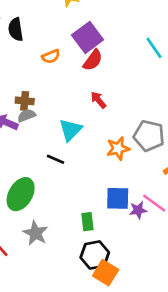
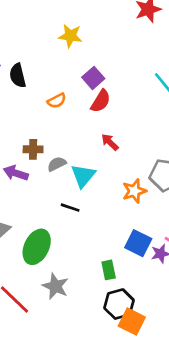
purple square: (88, 37) -> (93, 78), size x0.7
gray semicircle: (26, 116) -> (57, 164), moved
blue square: (118, 198) -> (138, 243), turned 30

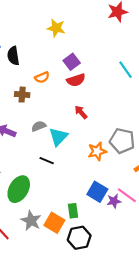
red semicircle: (101, 101) -> (76, 80), turned 36
brown cross: (33, 149) -> (22, 95), moved
orange square: (132, 322) -> (54, 223), moved

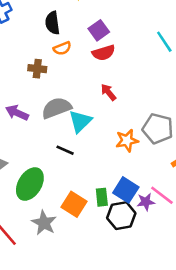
black semicircle: (13, 56) -> (52, 23), moved
gray semicircle: (39, 126) -> (56, 108), size x1.6
green rectangle: (73, 211) -> (102, 197), moved
orange square: (54, 223) -> (74, 204), moved
black hexagon: (79, 238) -> (121, 216), moved

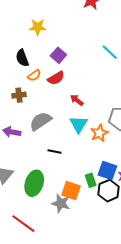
red semicircle: (104, 53) -> (56, 78), moved
cyan triangle: (80, 121) -> (79, 124), moved
gray star: (44, 223) -> (61, 203), moved

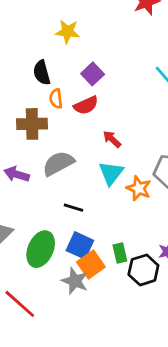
orange semicircle: (34, 75) -> (56, 99), turned 112
brown cross: (19, 95) -> (32, 124), size x1.5
orange star: (99, 133) -> (139, 188), turned -30
blue square: (107, 170) -> (80, 245), moved
orange square: (71, 191) -> (91, 265), turned 30

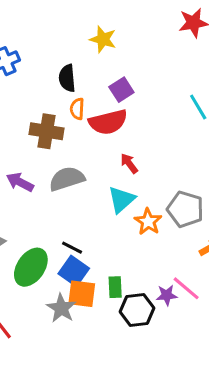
red semicircle: (86, 105) -> (108, 122), size x1.4
black line: (74, 208) -> (72, 248), moved
orange square: (91, 265) -> (82, 294), turned 32

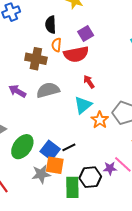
black line: (72, 248) -> (69, 147), moved, turned -56
green rectangle: (115, 287) -> (72, 187), moved, size x1.5
gray star: (61, 308) -> (41, 174), turned 30

